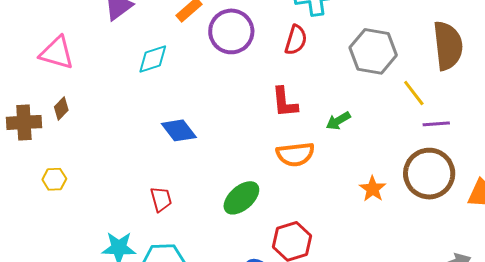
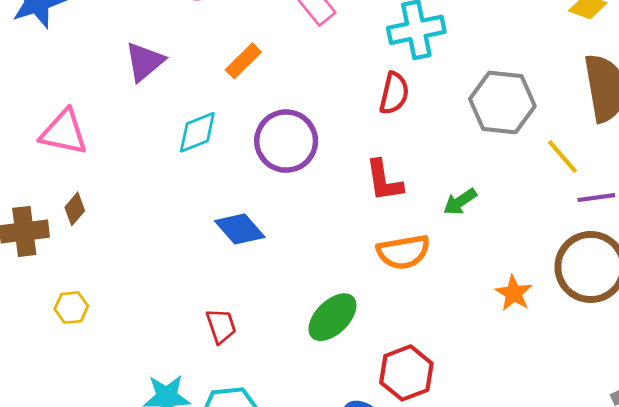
purple circle: (231, 31) -> (286, 141), moved

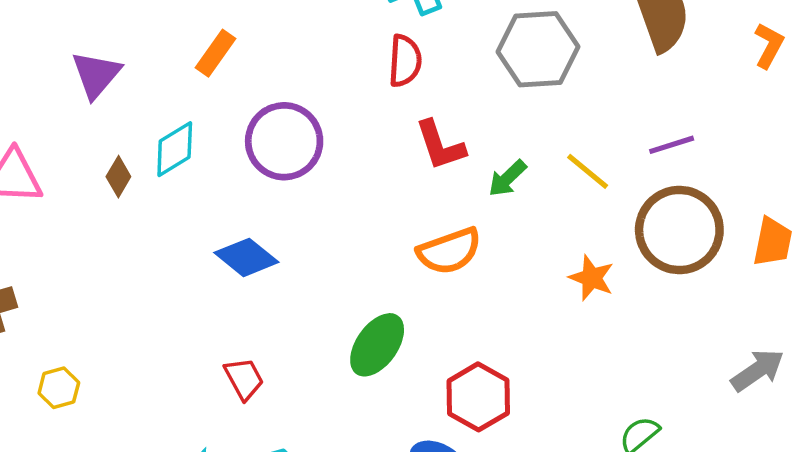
yellow line: (562, 157) -> (588, 171), moved
red L-shape: (384, 181) -> (440, 145), moved
brown diamond: (75, 209) -> (118, 177), moved

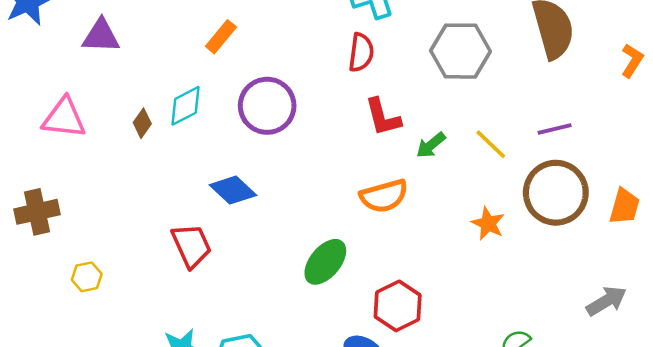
purple triangle: (96, 75) -> (101, 36), moved, turned 48
red trapezoid: (244, 379) -> (191, 246), moved, size x1.4

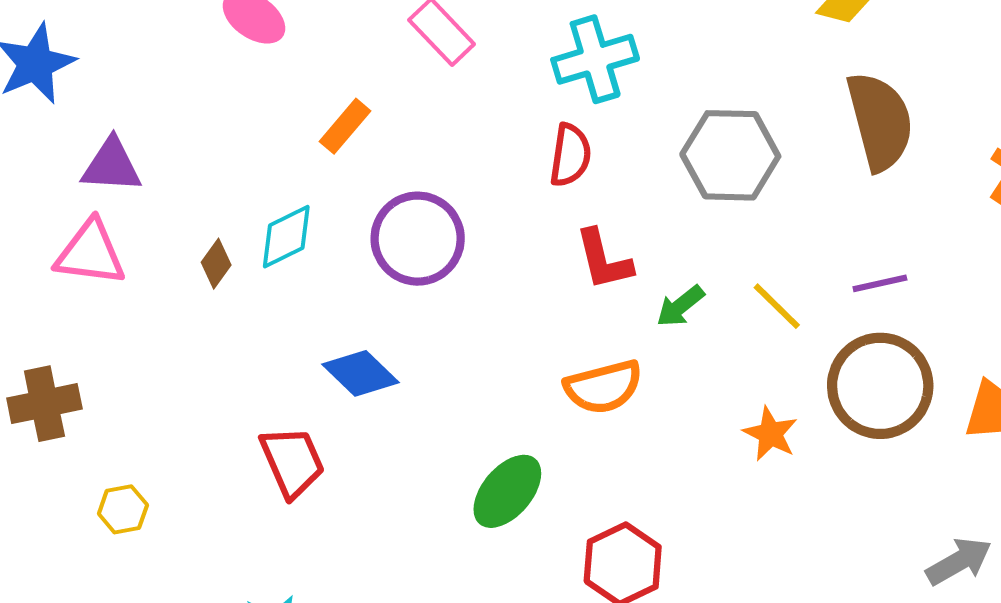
purple triangle: (101, 36) -> (112, 166), moved

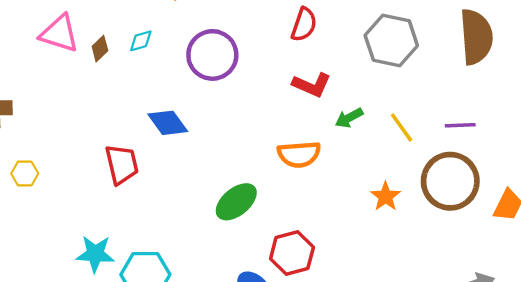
cyan diamond: (286, 237) -> (141, 41), size x0.7
pink triangle: (90, 253) -> (59, 34), moved
red L-shape: (604, 260) -> (312, 85), turned -63

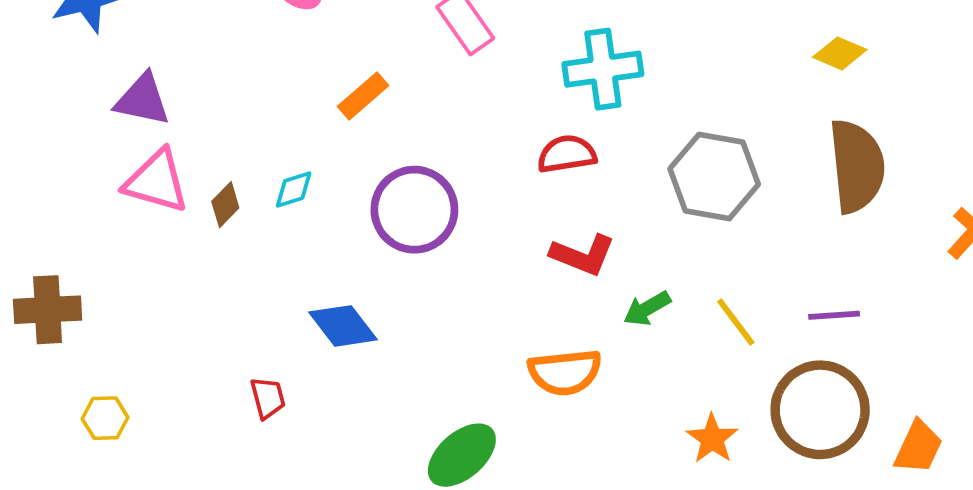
red semicircle: (304, 25) -> (567, 154), turned -116
red trapezoid: (122, 164) -> (268, 398), size x0.6

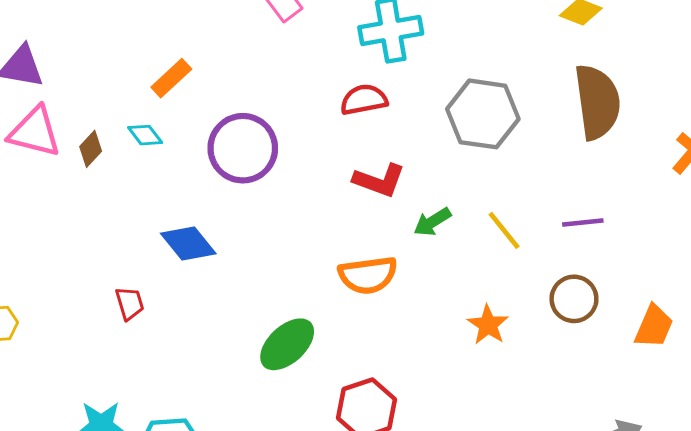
orange rectangle: (363, 96) -> (171, 78), moved
cyan diamond: (294, 190) -> (145, 135), turned 72
brown circle: (820, 410) -> (574, 299), size x0.6

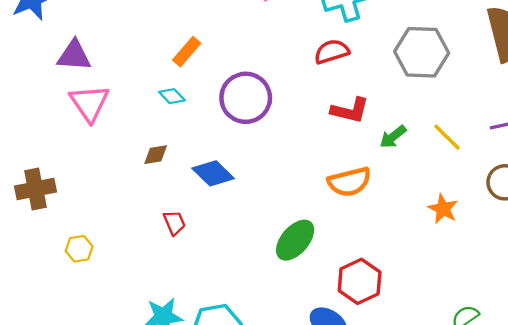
pink triangle: (35, 132) -> (89, 103), turned 48
brown diamond: (91, 149) -> (156, 155), moved, turned 45

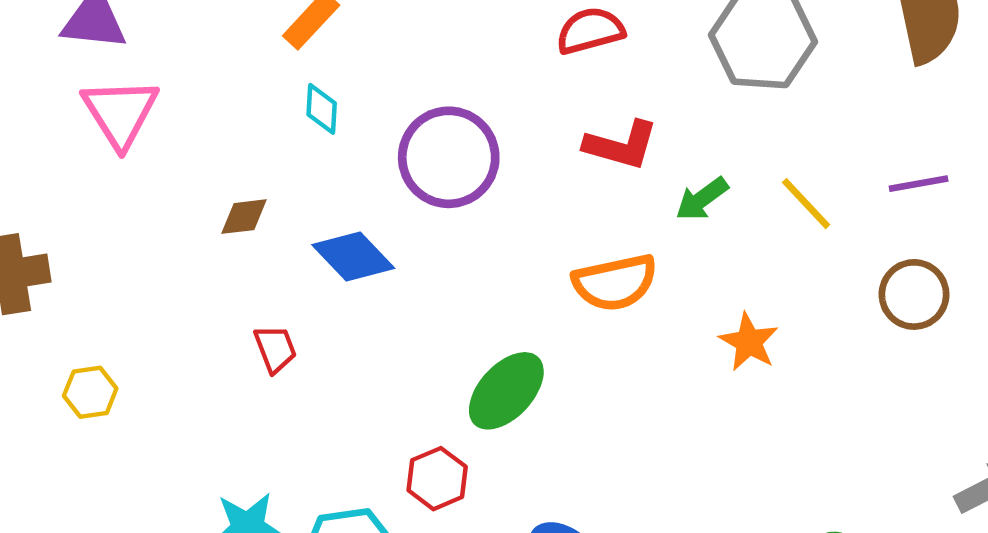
cyan diamond: (172, 96) -> (322, 109), moved, turned 45
purple circle: (246, 98) -> (449, 157), moved
orange star: (443, 209) -> (749, 342), moved
red hexagon: (360, 281) -> (437, 479), moved, size x0.7

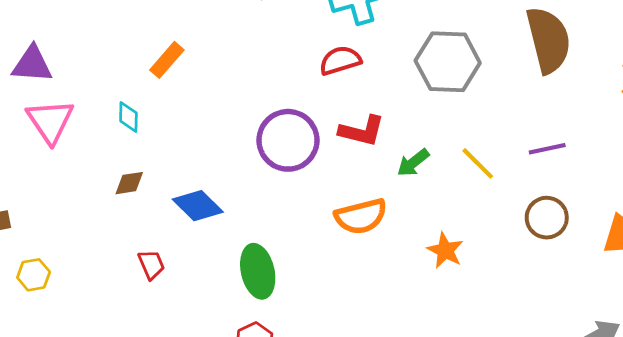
cyan diamond: (322, 109) -> (128, 117), moved
purple circle: (449, 157) -> (288, 140), moved
green ellipse: (506, 391) -> (258, 271), moved, turned -54
yellow hexagon: (90, 392) -> (34, 275), moved

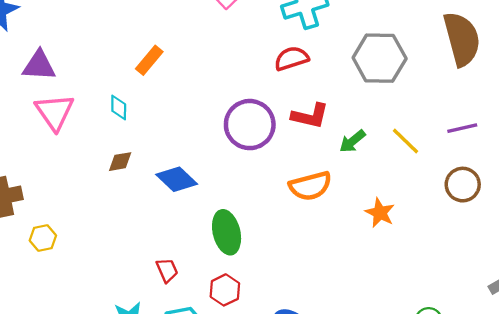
red trapezoid: (151, 264) -> (167, 270), moved

